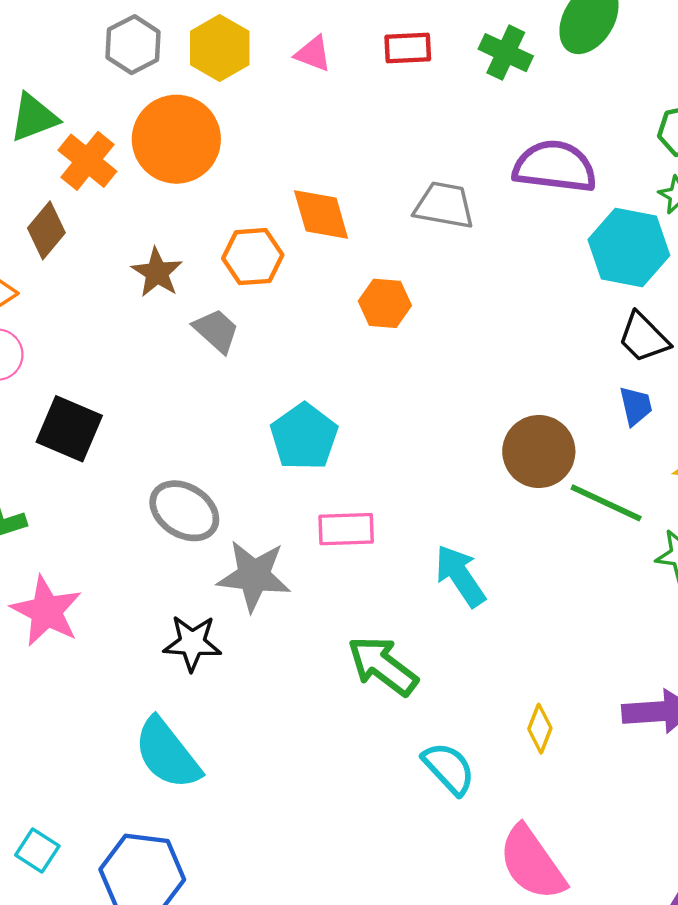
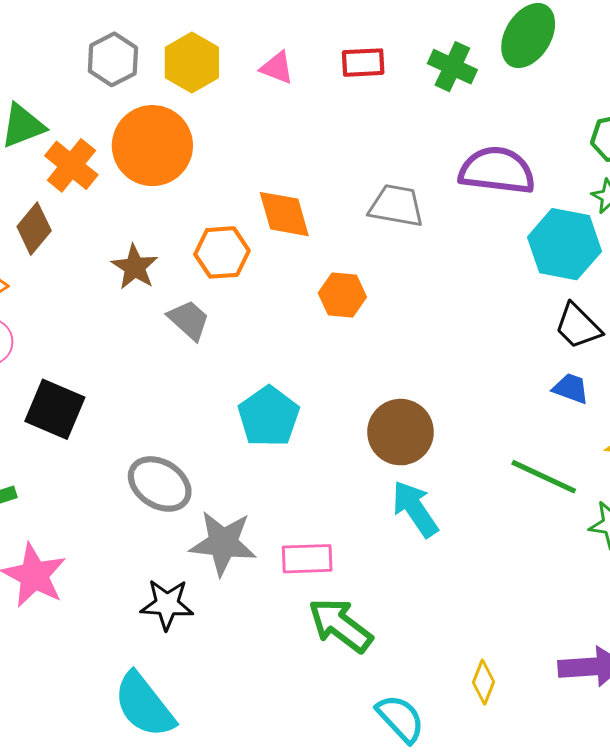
blue trapezoid: (636, 406) -> (571, 388), turned -57
brown circle: (539, 452) -> (400, 432), moved
pink rectangle: (346, 529) -> (307, 559), moved
cyan arrow: (460, 576) -> (415, 509), moved

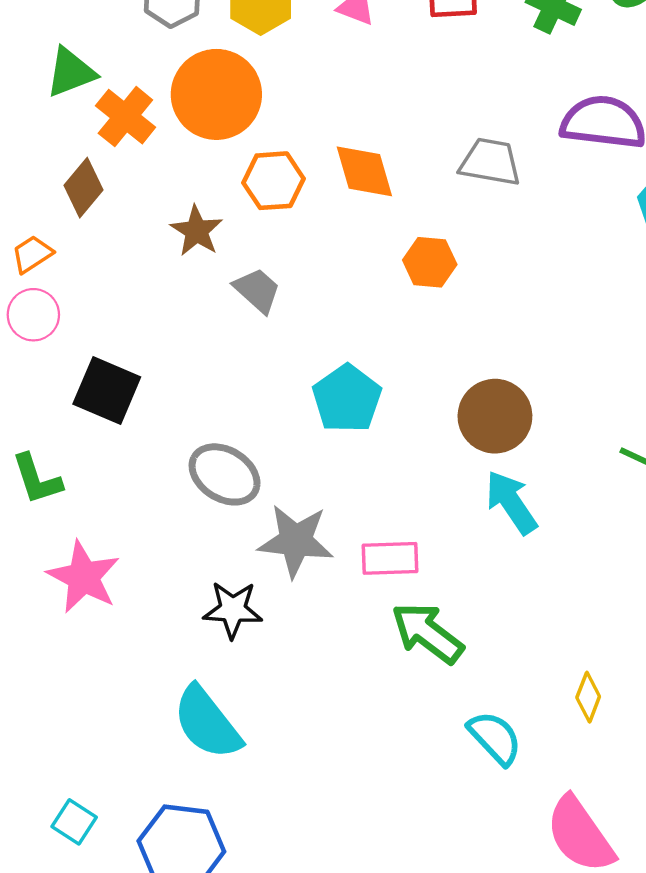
orange hexagon: (222, 252) -> (273, 181), moved

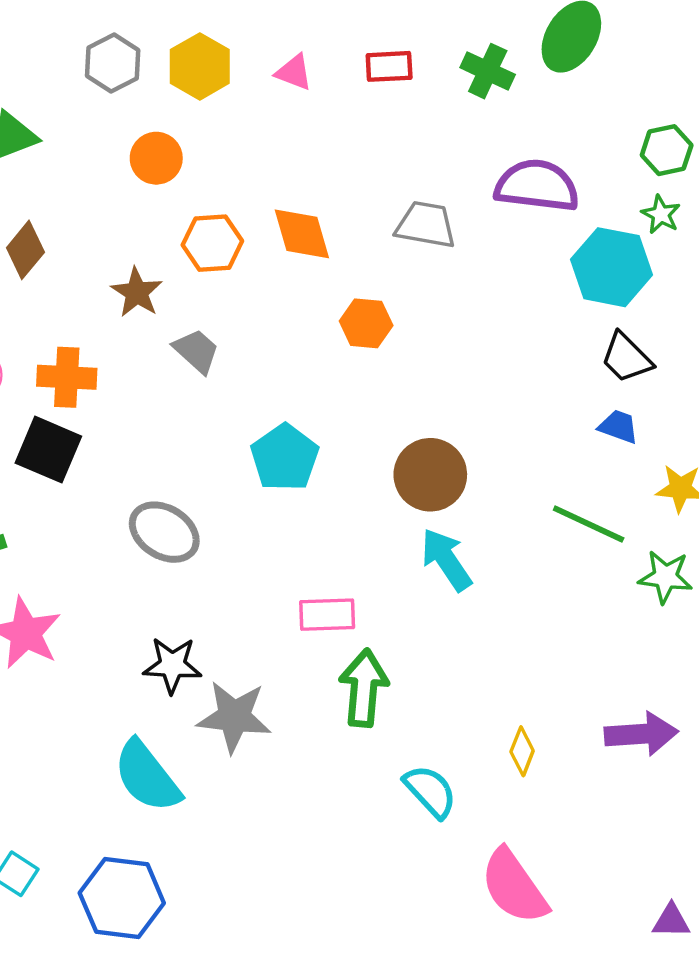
orange circle: (216, 94) -> (156, 158), size x0.6
orange cross: (125, 117) -> (67, 377), moved, turned -36
gray star: (296, 541) -> (234, 717), moved
green arrow: (427, 633) -> (364, 688), turned 58

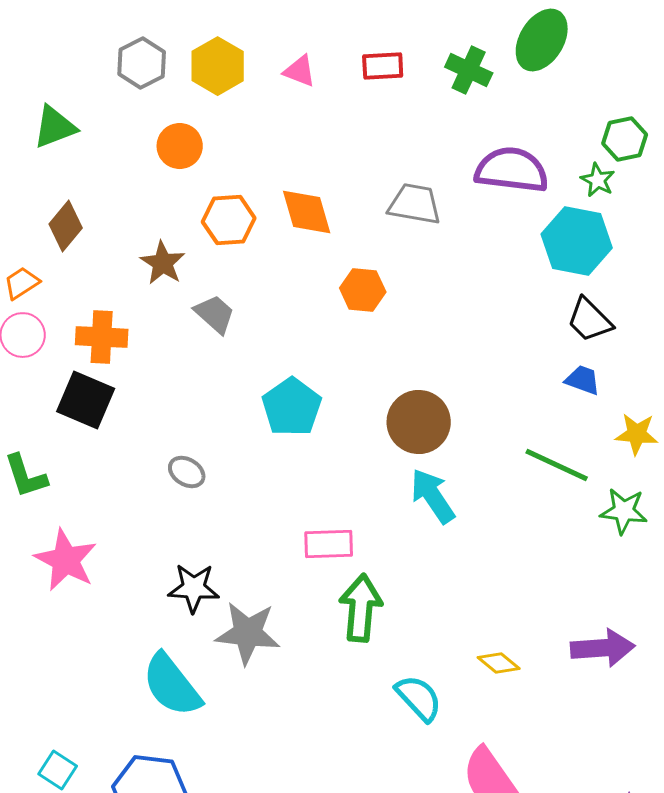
green star: (661, 214) -> (598, 180), moved
gray ellipse: (164, 532) -> (187, 472), size x0.6
yellow diamond: (522, 751) -> (499, 663), turned -72

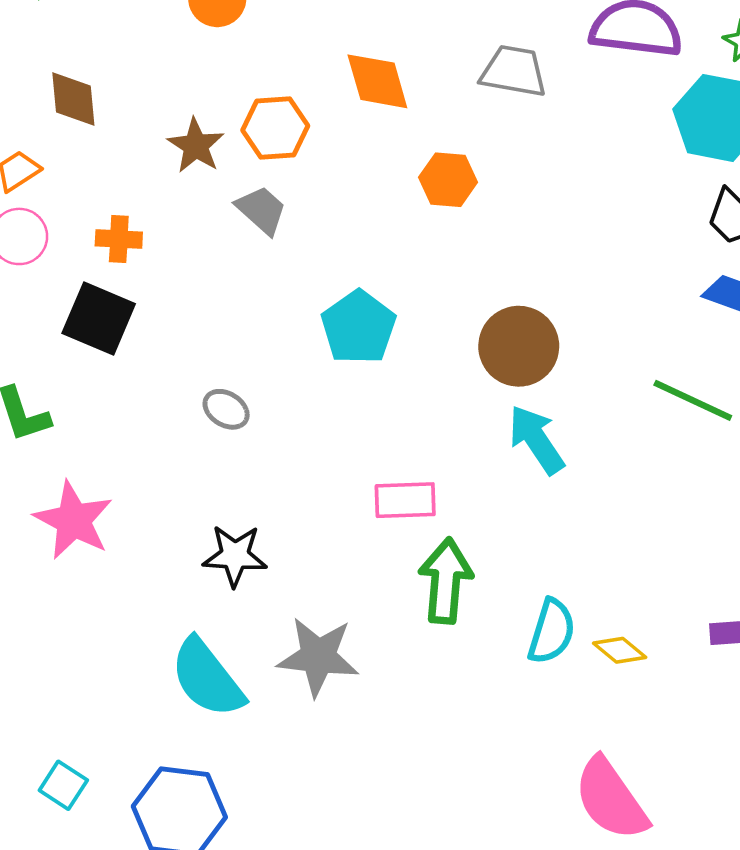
orange hexagon: (229, 220) -> (275, 128), moved
brown diamond: (66, 226) -> (73, 99), turned -45
orange cross: (102, 337) -> (119, 239), size x0.7
gray star: (248, 633) -> (318, 657), moved
cyan semicircle: (419, 698) -> (552, 631), moved, turned 60

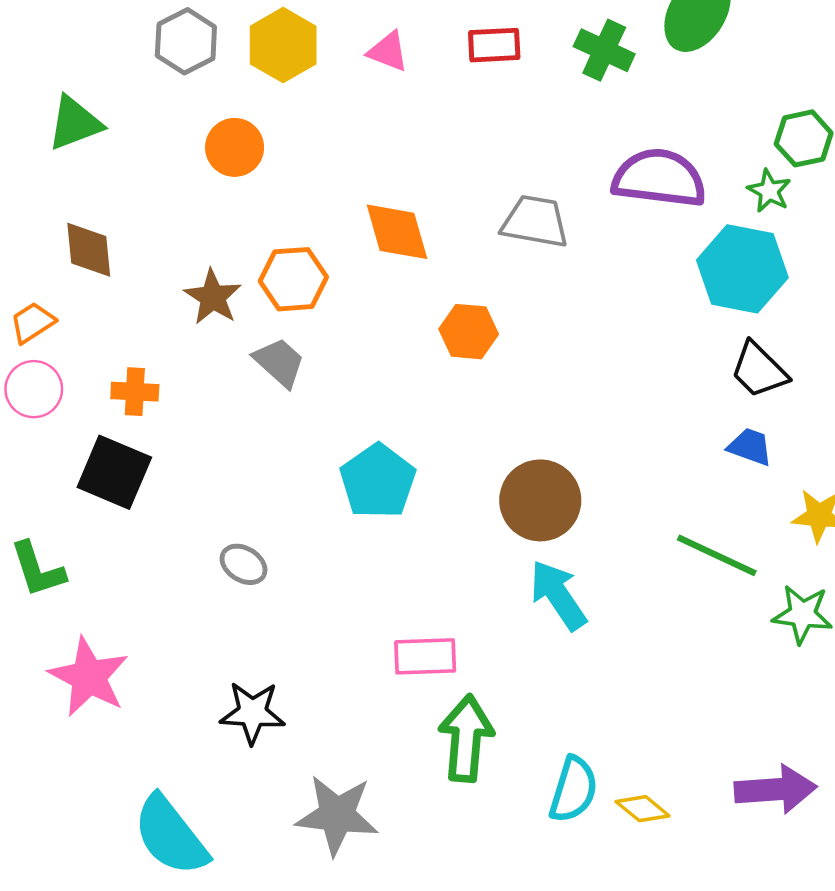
cyan semicircle: (207, 678) -> (171, 836), moved

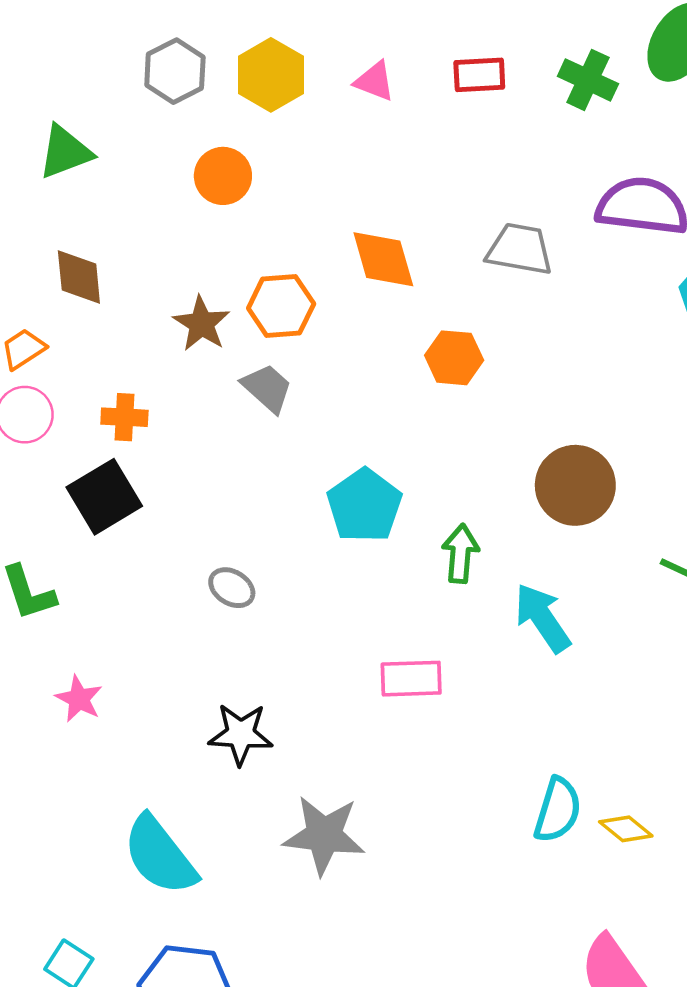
black square: (114, 472) -> (104, 497), turned 36
brown circle: (540, 500) -> (575, 485), moved
pink star: (89, 677) -> (79, 699), size x0.6
green arrow: (466, 738) -> (460, 554), moved, size x0.7

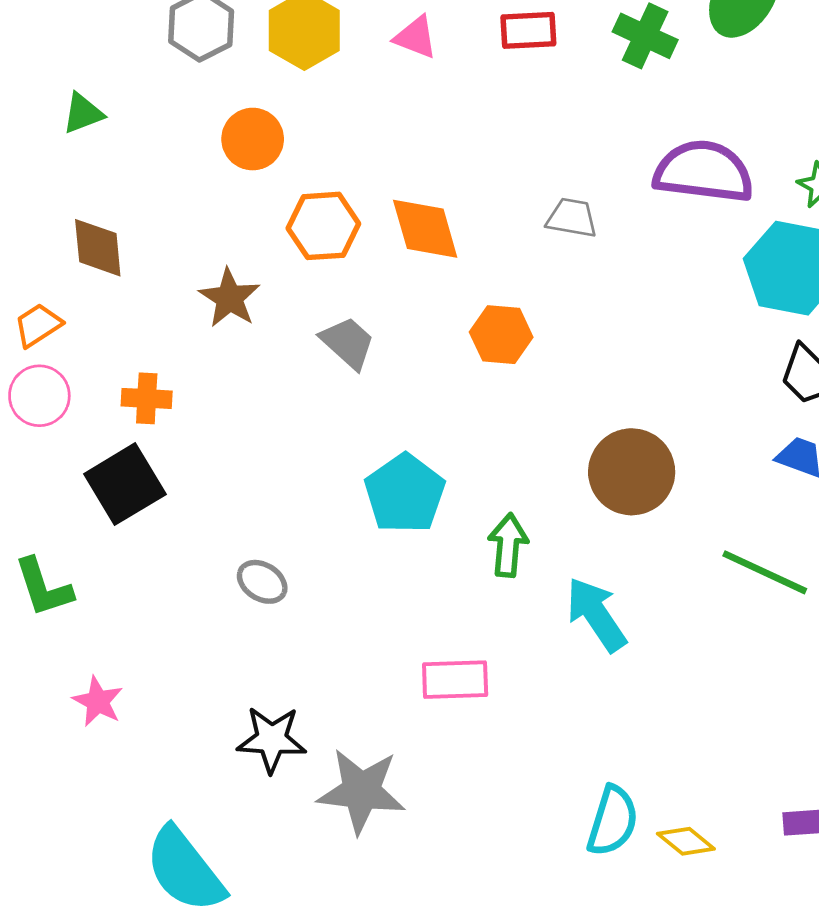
green triangle: (65, 152) -> (83, 113), size x0.7
gray trapezoid: (520, 249) -> (572, 218), size x0.7
orange hexagon: (281, 306) -> (323, 226), moved
gray trapezoid: (267, 388) -> (348, 343), moved
gray star: (324, 835) -> (361, 791), moved

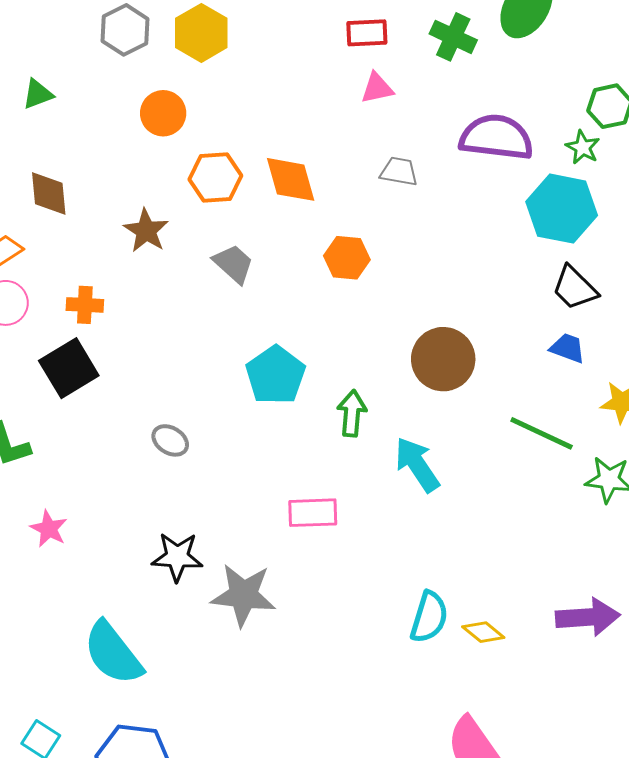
pink triangle: (416, 37) -> (377, 88), moved, turned -33

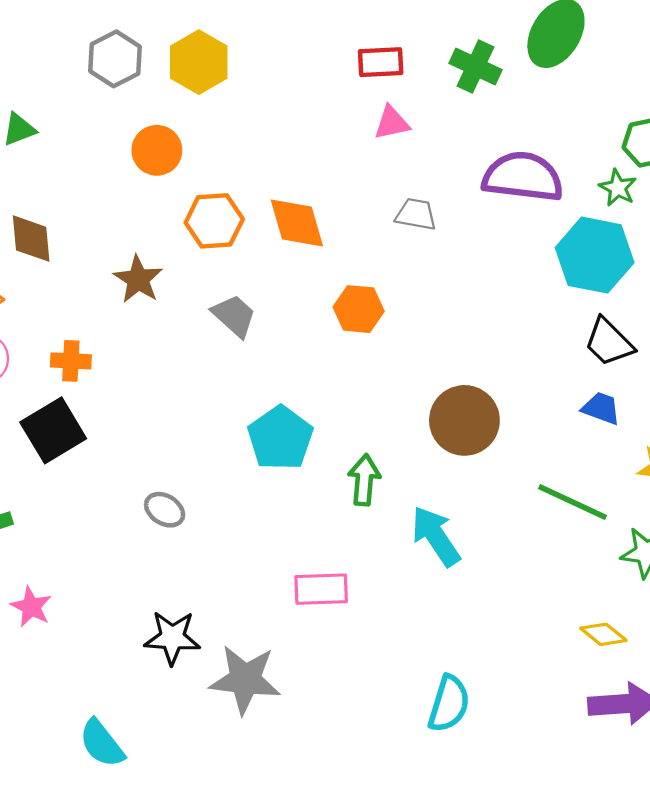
yellow diamond: (483, 632) -> (603, 634), moved
cyan semicircle: (113, 653) -> (102, 743), size x0.7

